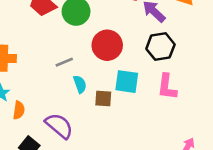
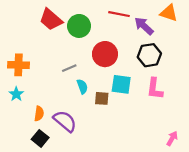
orange semicircle: (19, 110) -> (39, 114), moved

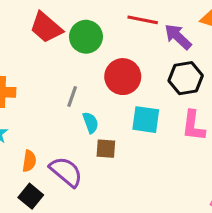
gray line: (69, 68) -> (72, 97), turned -48
brown square: (102, 98) -> (106, 149), moved

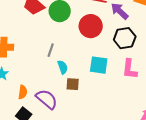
red circle: (123, 77) -> (91, 26), moved

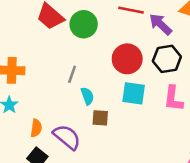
red circle: (91, 26) -> (127, 59), moved

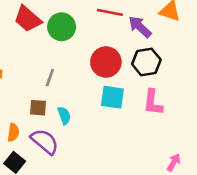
cyan semicircle: (87, 96) -> (64, 115), moved
brown square: (100, 118) -> (38, 108), moved

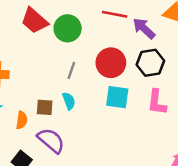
gray line: (50, 78) -> (71, 70), moved
cyan semicircle: (64, 115) -> (69, 101), moved
orange semicircle: (13, 132) -> (22, 120), moved

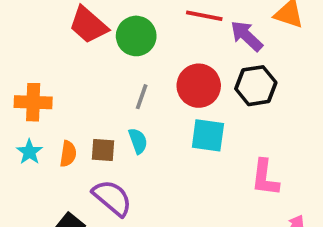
pink L-shape: (157, 102) -> (265, 178), moved
orange semicircle: (22, 120) -> (68, 154), moved

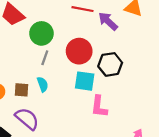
green circle: (136, 36) -> (41, 33), moved
black hexagon: (256, 86) -> (110, 64), moved
pink L-shape: (265, 178) -> (99, 107), moved

